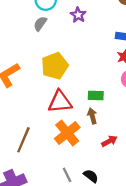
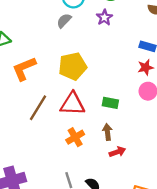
brown arrow: (92, 116) -> (107, 132), moved
orange cross: (67, 133) -> (75, 137), size x0.7
brown line: (23, 140) -> (38, 108), moved

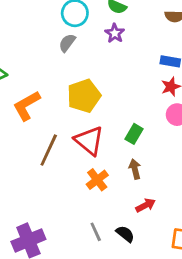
green rectangle: (110, 103) -> (134, 134), turned -63
red triangle: (73, 104) -> (89, 141), turned 44
red arrow: (117, 152) -> (146, 205), moved

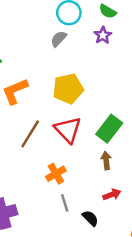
green rectangle: (134, 134) -> (109, 129), size x1.5
orange cross: (97, 180) -> (56, 174), moved
gray line: (96, 232) -> (65, 203), moved

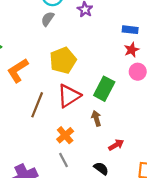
red triangle: (68, 130) -> (69, 96), turned 50
brown arrow: (106, 161) -> (96, 118), moved
gray line: (65, 203) -> (64, 160), moved

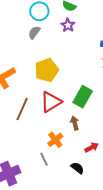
orange cross: (65, 135) -> (55, 140), moved

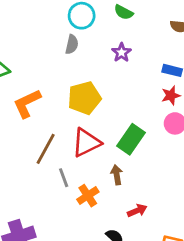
purple star: (68, 25) -> (121, 53), moved
gray semicircle: (34, 33) -> (72, 44), turned 152
gray line: (44, 159) -> (64, 178), moved

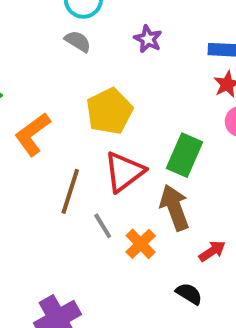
gray semicircle: (72, 44) -> (78, 41), turned -60
brown arrow: (117, 175) -> (175, 208), size x1.6

